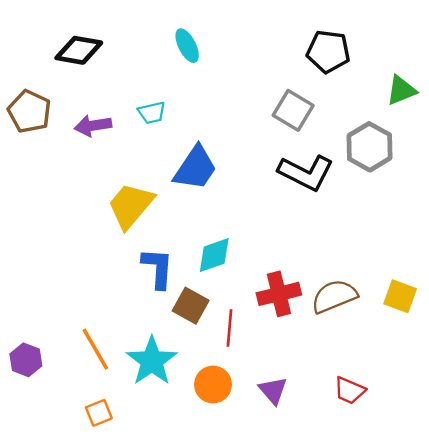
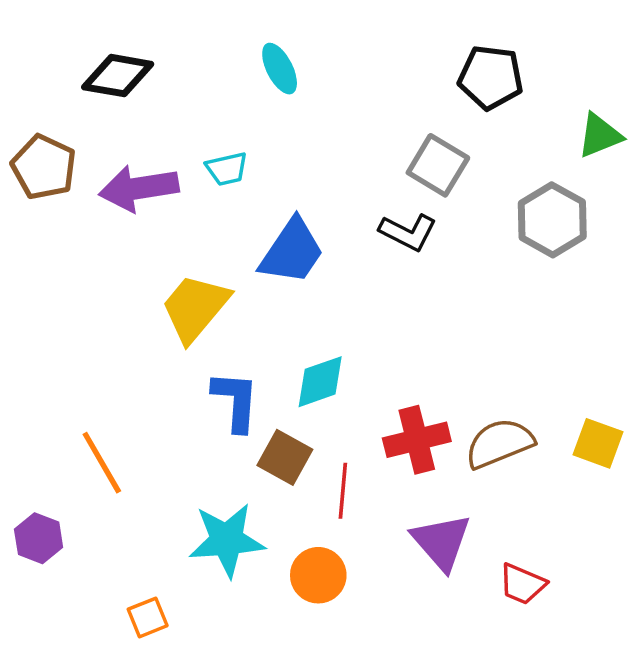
purple arrow: (93, 126) -> (139, 188), size x1.4
black L-shape: (306, 173) -> (408, 232), moved, size x0.7
orange line: (95, 349) -> (102, 463), moved
cyan star: (152, 361) -> (227, 540), turned 30
purple triangle: (273, 390) -> (441, 542), moved, size x1.4

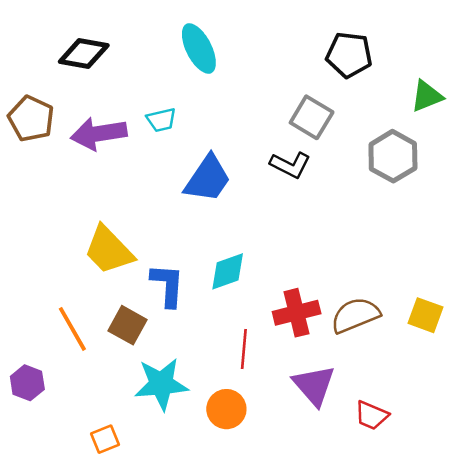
cyan ellipse: (280, 69) -> (199, 49), size x1.4
yellow trapezoid: (195, 308) -> (109, 250), moved, turned -84
brown square: (285, 457) -> (128, 325), moved

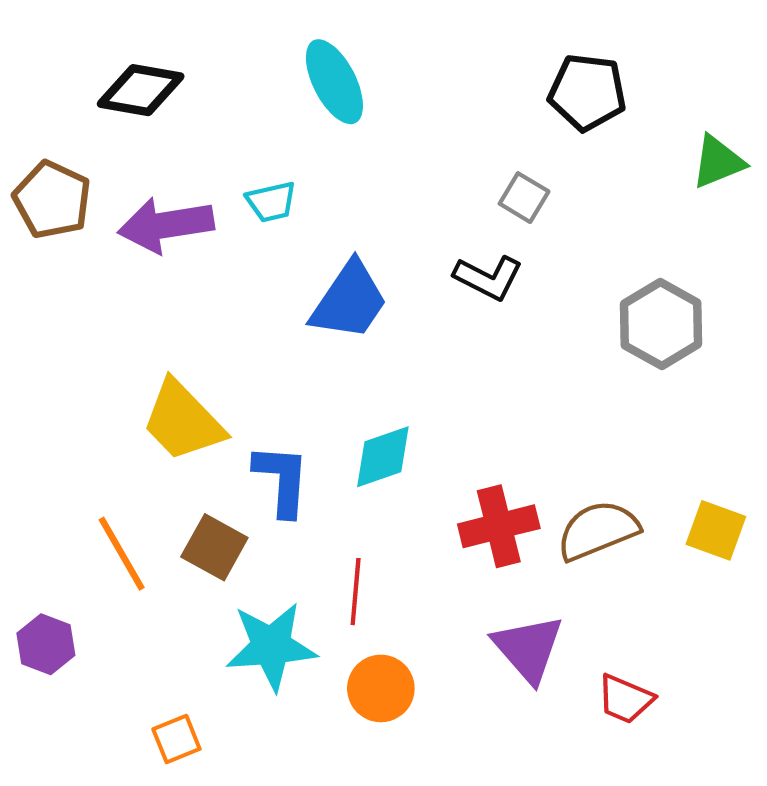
gray square: (312, 117) -> (524, 198), size x0.7
gray hexagon: (393, 156) -> (661, 324), moved
red line: (244, 349) -> (356, 592), moved

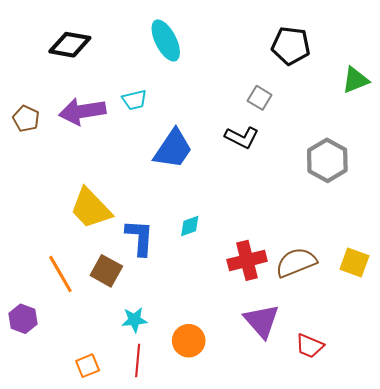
brown pentagon: (52, 200) -> (26, 119), moved, size x0.7
cyan diamond: (383, 457) -> (190, 226), size x0.7
red line: (356, 592) -> (138, 360), moved
cyan star: (271, 646) -> (134, 320), size x0.6

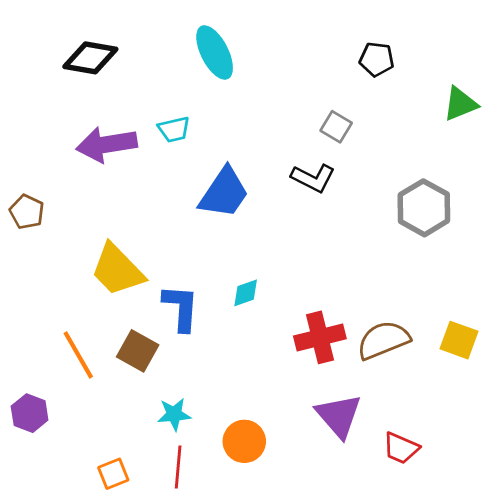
black pentagon: (291, 46) -> (377, 59), size x0.7
brown pentagon: (26, 119) -> (27, 212), moved

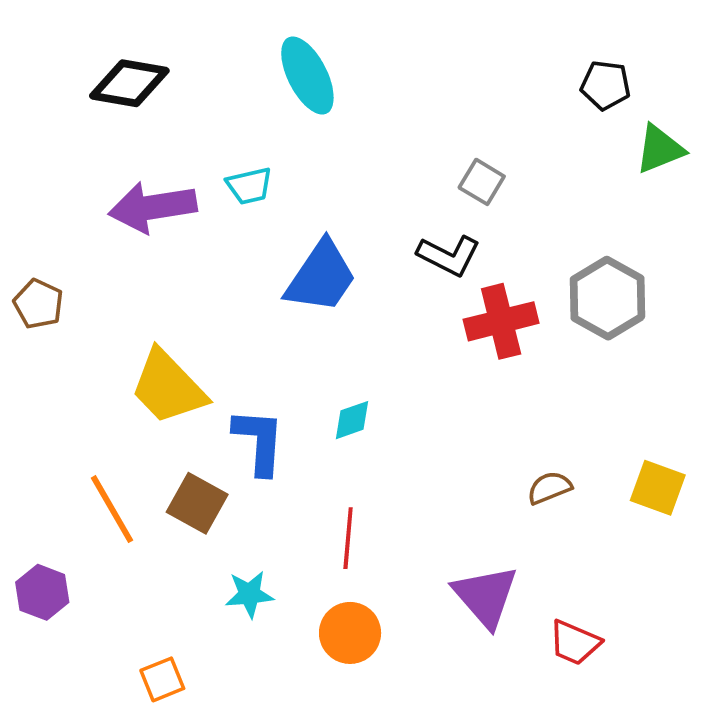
black pentagon: (377, 59) -> (606, 85), moved
red cross: (320, 337) -> (501, 321), moved
brown semicircle: (383, 340) -> (549, 488), size x0.6
red line: (178, 467) -> (348, 538), moved

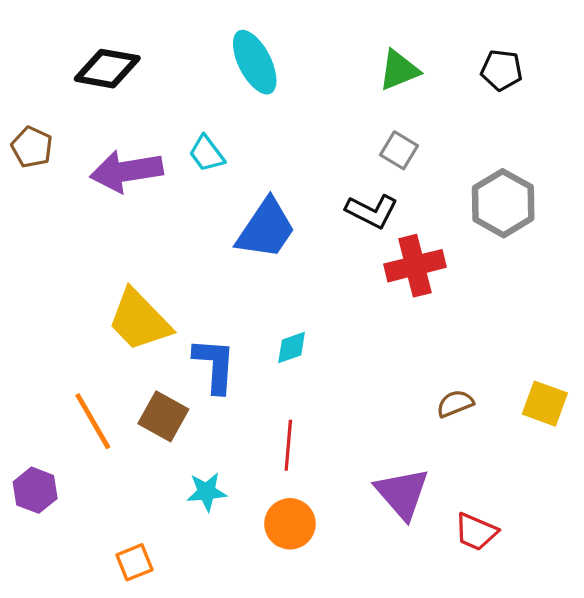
green triangle: (660, 149) -> (399, 70), moved
cyan trapezoid: (249, 186) -> (207, 154), turned 66
gray hexagon: (607, 298) -> (503, 203), moved
brown pentagon: (38, 304) -> (32, 147), moved

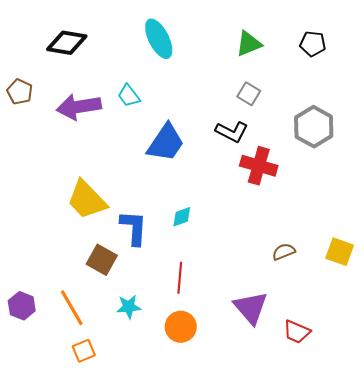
red cross: (415, 266) -> (259, 166), turned 30
orange line: (93, 421) -> (72, 308), moved

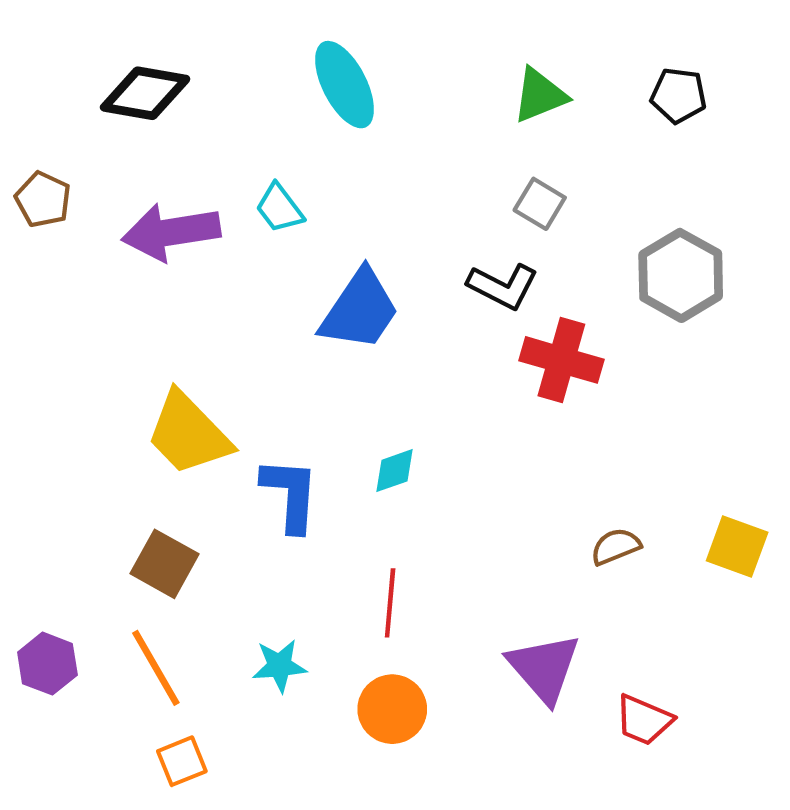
brown square: (102, 260) -> (165, 564), moved

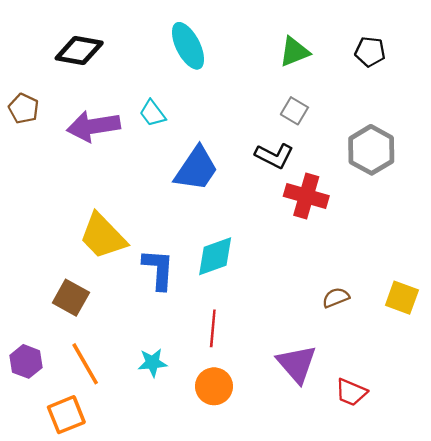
cyan diamond: (394, 471) -> (215, 256), size x1.6
brown square: (165, 564) -> (71, 298), moved
orange square: (182, 761) -> (66, 415), moved, size x1.4

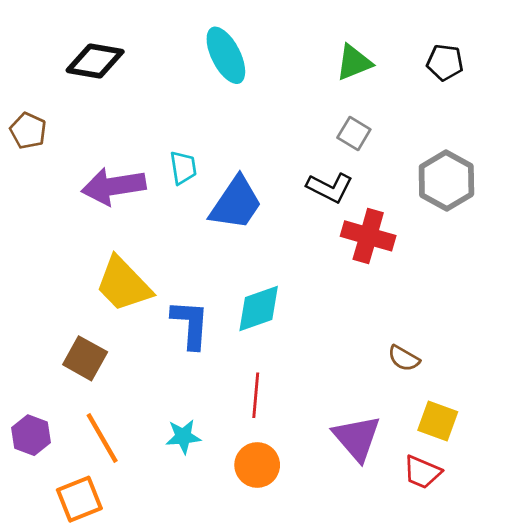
cyan trapezoid: (153, 113) -> (183, 168), moved, turned -152
purple arrow: (93, 126) -> (114, 186), moved
brown semicircle: (336, 298) -> (404, 358), turned -128
yellow square: (402, 298) -> (438, 421), moved

